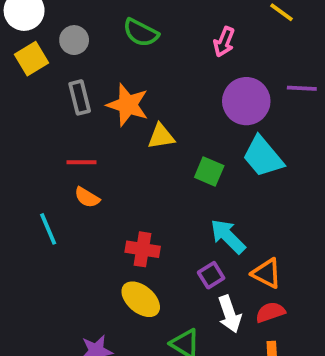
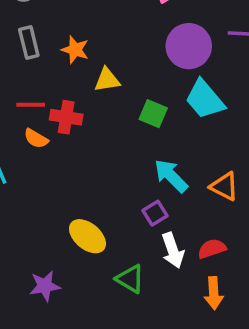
orange star: (128, 105) -> (75, 50), size x0.7
red cross: (143, 249) -> (66, 117), moved
orange triangle: (267, 273) -> (224, 186), moved

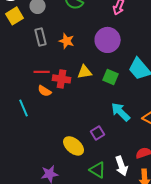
purple circle: (189, 46) -> (108, 40), moved
yellow triangle: (107, 80) -> (85, 72), moved
purple square: (155, 213) -> (98, 133), moved
white arrow: (173, 250) -> (122, 166), moved

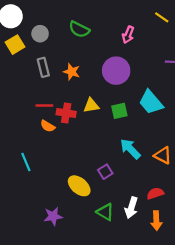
green square: (111, 77) -> (119, 111), turned -35
cyan line: (24, 108) -> (26, 162), moved
white arrow: (122, 166) -> (131, 208), turned 36

